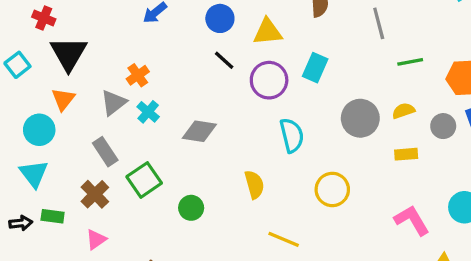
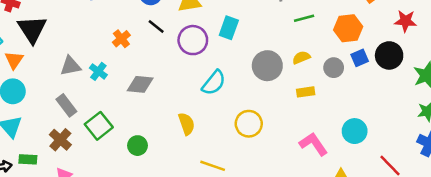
orange cross: (138, 75) -> (121, 39), moved
orange triangle: (63, 99) -> (14, 60), moved
gray triangle: (114, 103) -> (70, 66), turned 30
cyan semicircle: (292, 135) -> (214, 83), turned 56

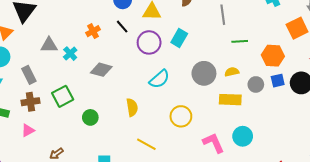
yellow rectangle: (306, 92) -> (230, 100), size x1.5
gray rectangle: (66, 105) -> (29, 75), moved
cyan circle: (355, 131) -> (243, 136), moved
brown cross: (60, 140) -> (30, 102), turned 30
pink L-shape: (313, 144) -> (213, 143), moved

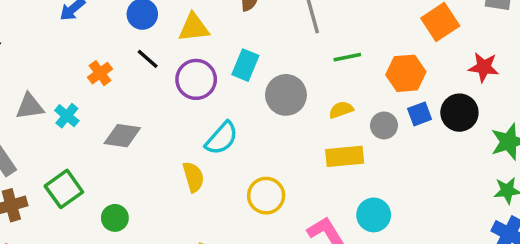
gray circle: (204, 73) -> (286, 95), moved
yellow semicircle: (132, 107) -> (193, 177), moved

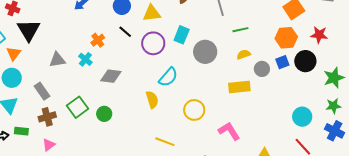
orange hexagon: (406, 73) -> (286, 38), moved
yellow semicircle: (341, 110) -> (244, 54), moved
cyan cross: (67, 116) -> (85, 59), moved
cyan circle: (374, 215) -> (302, 117), moved
green circle: (115, 218) -> (104, 114), moved

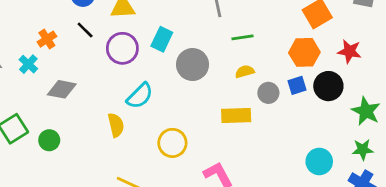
green star: (334, 78) -> (366, 111), turned -30

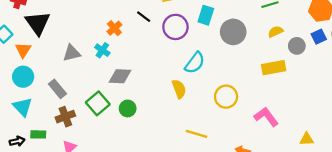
gray diamond: (62, 89) -> (120, 76), moved

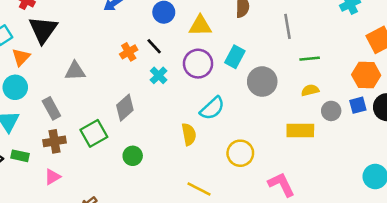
black line: (144, 17) -> (154, 46), moved
cyan cross: (102, 50) -> (159, 75), moved
gray diamond: (120, 76) -> (125, 108), turned -55
green circle: (128, 108) -> (133, 156), moved

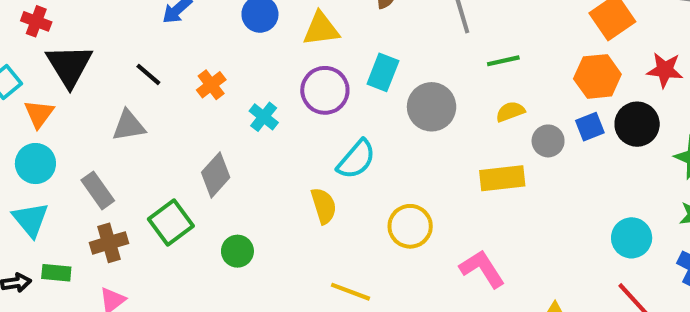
black line: (154, 46) -> (148, 74), moved

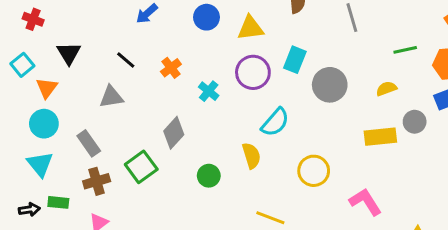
red cross: (36, 21) -> (33, 19), moved
green line: (503, 61) -> (405, 50), moved
black triangle: (69, 66) -> (69, 53), size x0.7
gray circle: (548, 141) -> (415, 122), moved
green circle: (237, 251) -> (209, 176), moved

